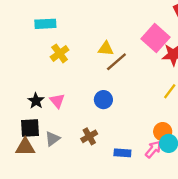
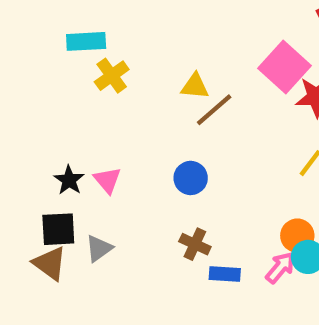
yellow cross: (60, 53) -> (112, 76), moved
brown cross: (89, 136) -> (195, 244), moved, turned -35
brown triangle: (25, 147) -> (50, 263), turned 36

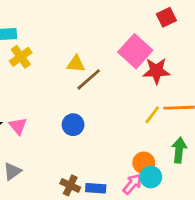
brown cross: (195, 244) -> (70, 185), moved

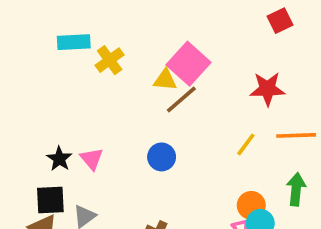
pink square: (135, 51) -> (188, 64), moved
yellow cross: (21, 57) -> (110, 60), moved
yellow line: (152, 115) -> (246, 144), moved

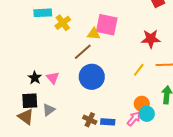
pink square: (188, 64) -> (107, 25), turned -30
brown line: (181, 100) -> (83, 52), moved
blue circle: (162, 157) -> (92, 77), size x1.6

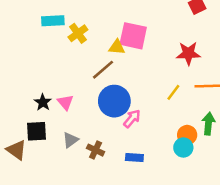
orange circle: (142, 104) -> (187, 135), moved
gray triangle: (49, 110) -> (70, 140), moved
brown triangle: (26, 117) -> (16, 150), moved
pink arrow: (134, 119) -> (132, 119), moved
brown cross: (90, 120) -> (96, 150), moved

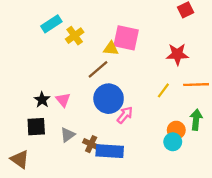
cyan rectangle: (53, 21) -> (51, 24), turned -30
brown triangle: (16, 150) -> (20, 159), moved
blue rectangle: (134, 158) -> (110, 151), moved, size x1.6

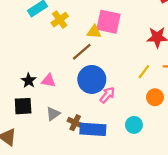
pink triangle: (63, 100) -> (49, 81), turned -40
orange circle: (176, 130) -> (155, 97), moved
cyan circle: (173, 142) -> (134, 125), moved

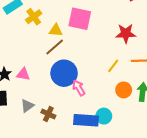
yellow triangle: (94, 32) -> (56, 30), moved
pink arrow: (107, 95) -> (79, 88), turned -70
blue rectangle: (93, 129) -> (86, 120), moved

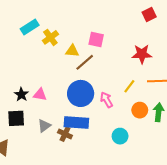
pink square: (80, 19) -> (96, 39), size x0.7
brown line: (55, 47) -> (85, 62), moved
pink arrow: (79, 88) -> (107, 100), moved
blue rectangle: (86, 120) -> (76, 123), moved

